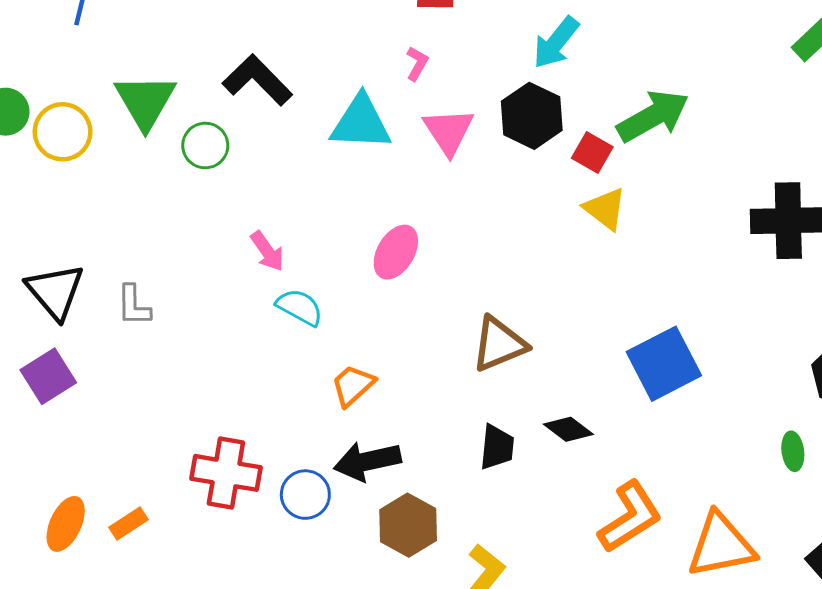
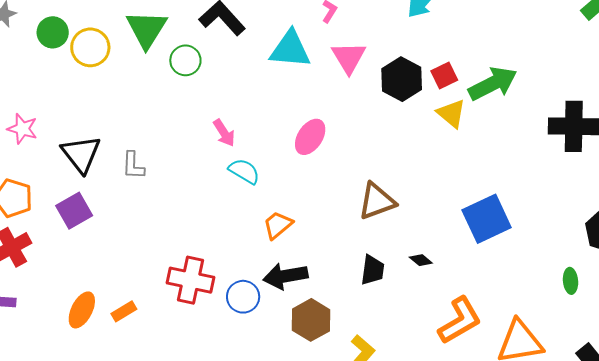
black hexagon: (532, 116) -> (402, 79), moved
green arrow: (653, 116) -> (493, 84), moved
red square: (592, 153) -> (444, 76), turned 32
black diamond: (568, 429) -> (421, 260), size x0.7

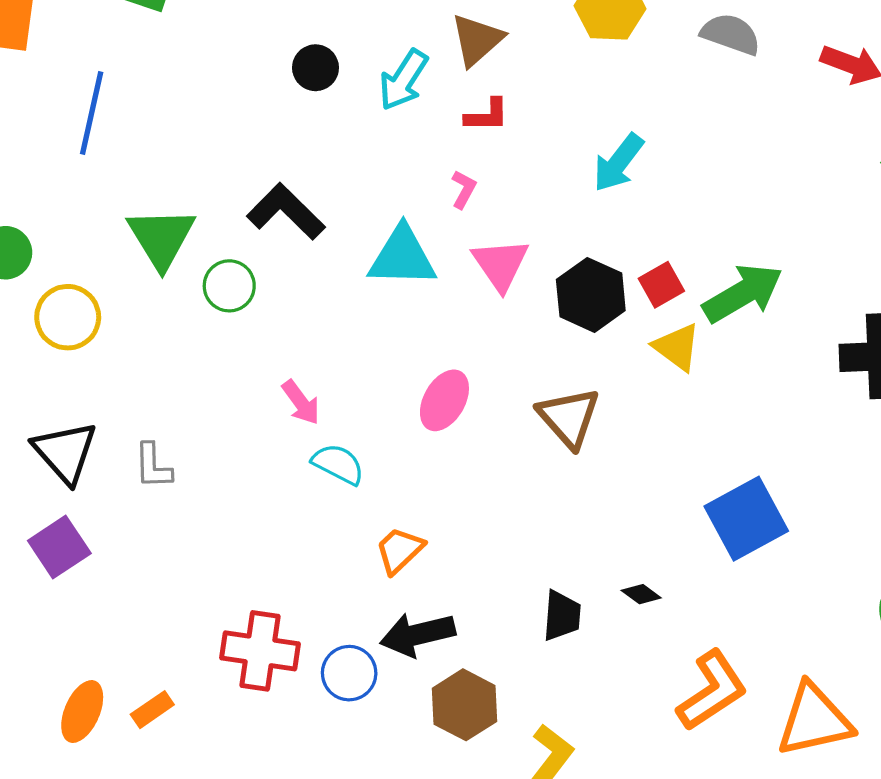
yellow circle: (90, 47) -> (68, 317), moved
brown triangle: (377, 201) -> (569, 417), moved, turned -48

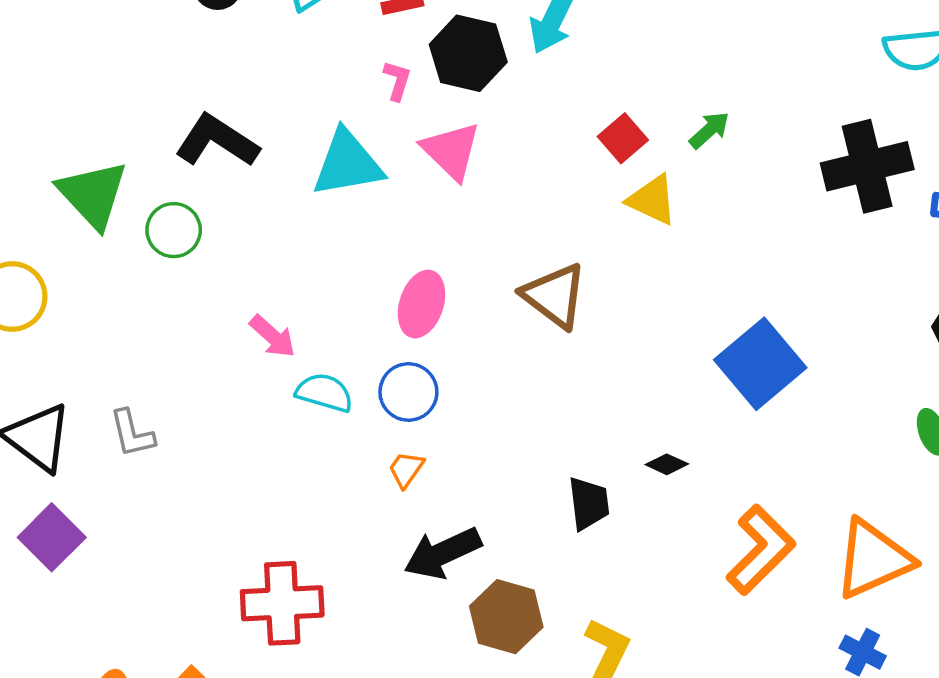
green arrow: (743, 293) -> (709, 130), size x0.5
black hexagon: (591, 295) -> (468, 53), moved
orange trapezoid: (400, 550) -> (406, 469), size x0.7
blue circle: (349, 673) -> (408, 392), moved

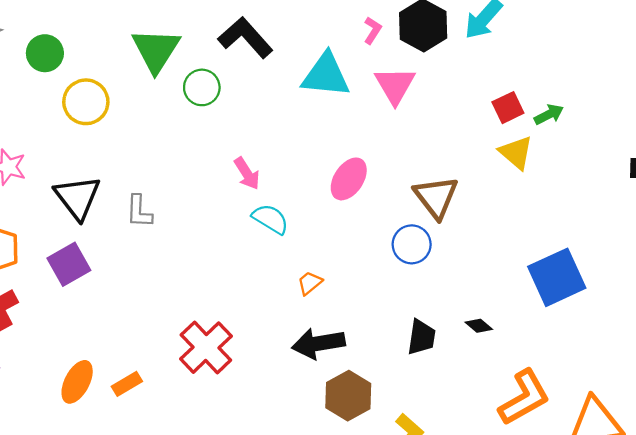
green arrow: (709, 130) -> (549, 114), moved
blue circle: (408, 392) -> (412, 244), moved
red cross: (282, 603) -> (206, 348), turned 34

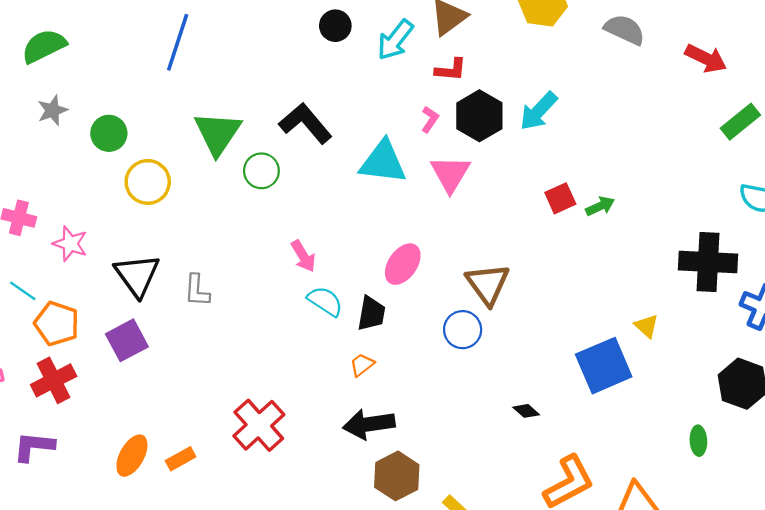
yellow triangle: (516, 152) -> (647, 326), moved, size x0.7
black trapezoid: (421, 337) -> (371, 313), moved

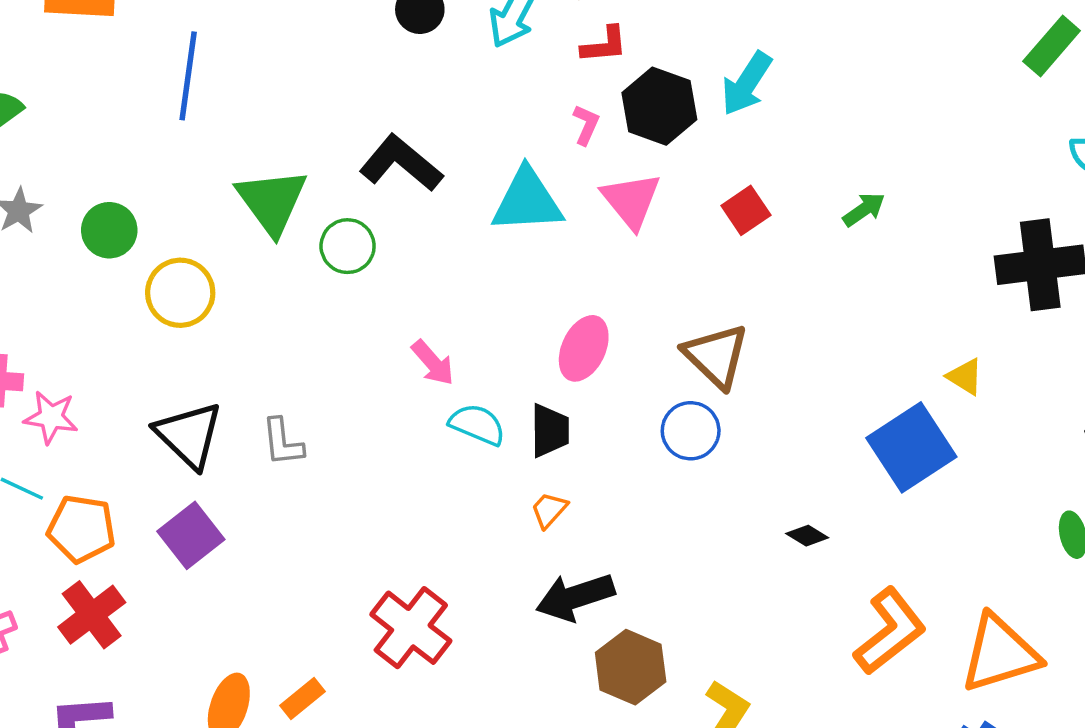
red square: (560, 198) -> (746, 210), moved
pink star: (70, 244) -> (51, 417), moved

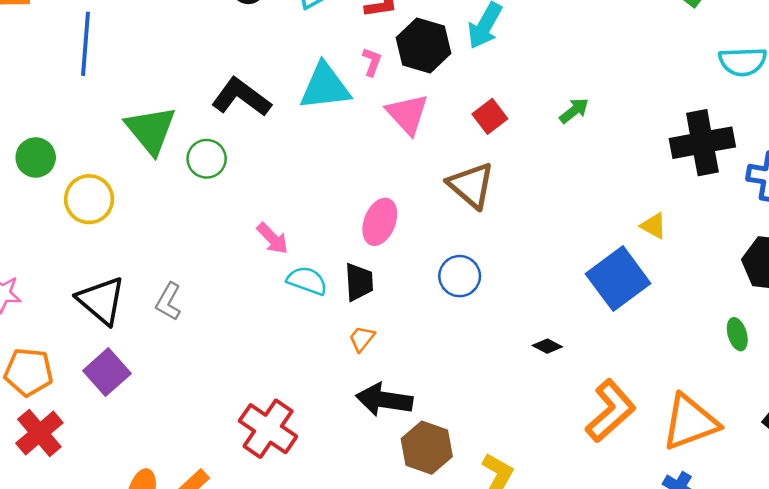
cyan triangle: (527, 201) -> (325, 87), moved
brown triangle: (716, 356) -> (471, 185), moved
gray L-shape: (283, 442) -> (168, 302), turned 39
black arrow: (575, 597) -> (384, 400), turned 30

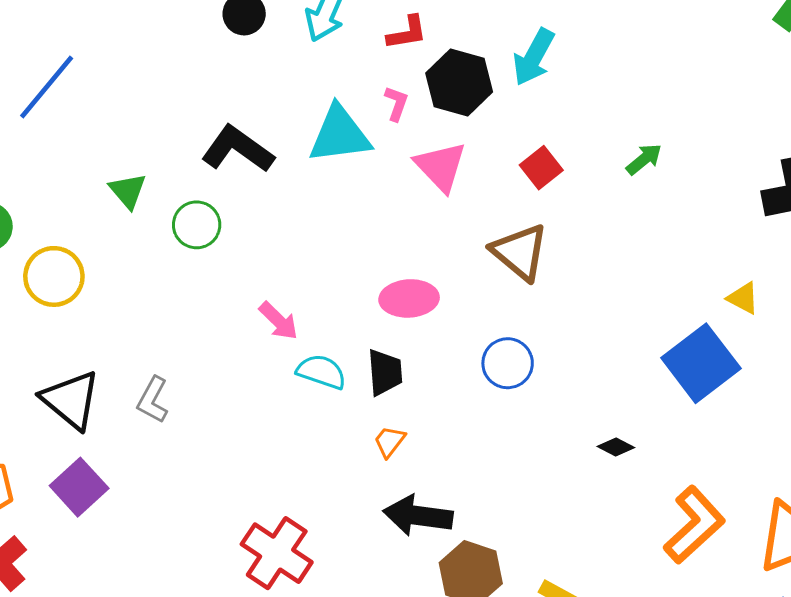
blue line: (85, 44) -> (47, 87), turned 36
green triangle: (151, 130) -> (128, 191), size x0.6
pink ellipse: (380, 222) -> (409, 298), turned 66

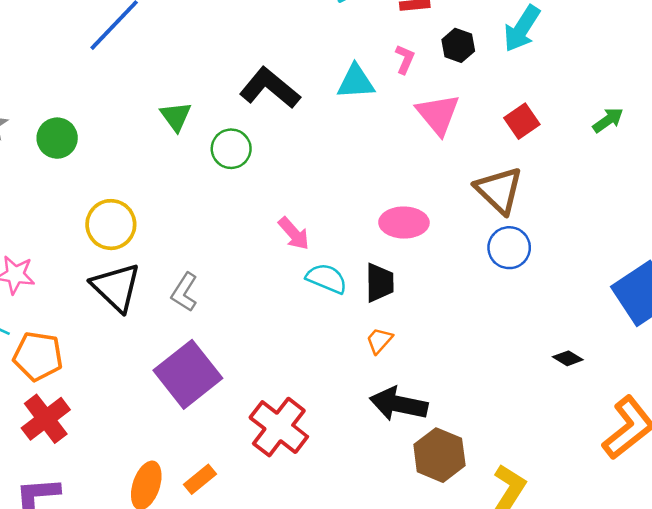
black hexagon: (459, 82) -> (458, 45), size x0.6
cyan triangle: (340, 135) -> (356, 82), size x0.7
yellow circle: (54, 276) -> (111, 225), moved
blue circle: (508, 363) -> (509, 248), moved
purple square: (79, 487) -> (188, 374), moved, size x1.4

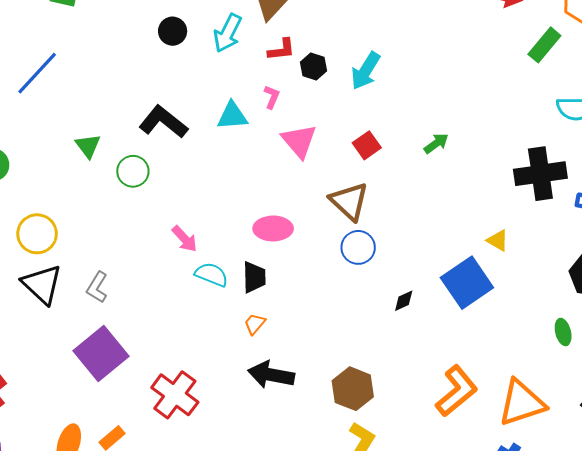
black hexagon: (458, 45) -> (314, 67), moved
black diamond: (568, 358) -> (404, 301), moved, turned -55
brown hexagon: (439, 455) -> (353, 389), moved

